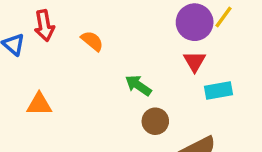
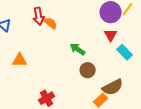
red arrow: (44, 26) -> (39, 16), moved
cyan rectangle: (218, 90) -> (125, 52), turned 56

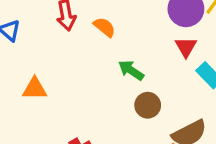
orange semicircle: (51, 23) -> (104, 27), moved

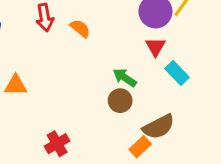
green arrow: (131, 70) -> (125, 78), moved

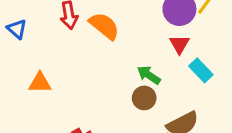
orange semicircle: (80, 28) -> (104, 26), size x1.5

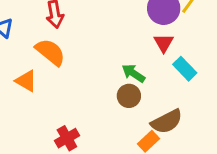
orange semicircle: (104, 26) -> (50, 52), moved
orange triangle: (40, 83) -> (26, 81), turned 30

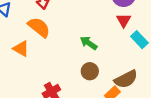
green arrow: (133, 73) -> (89, 43), moved
brown circle: (129, 96) -> (90, 71), moved

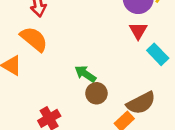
green arrow: (89, 43) -> (85, 74), moved

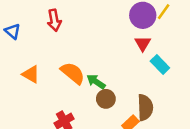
orange semicircle: (34, 39) -> (73, 73), moved
brown semicircle: (141, 103) -> (145, 107), turned -65

